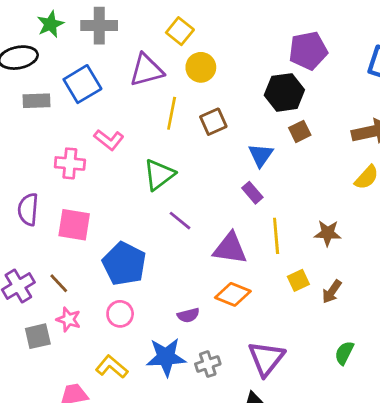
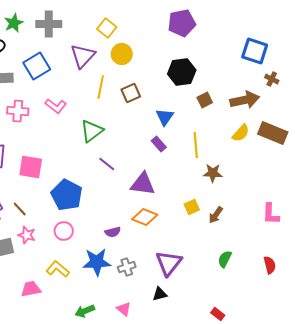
purple pentagon: (308, 51) -> (182, 23), moved
purple triangle: (146, 70) -> (83, 56), turned -32
brown square: (300, 131) -> (205, 100), moved
pink cross: (70, 163) -> (18, 111), moved
yellow line: (276, 236) -> (196, 145), moved

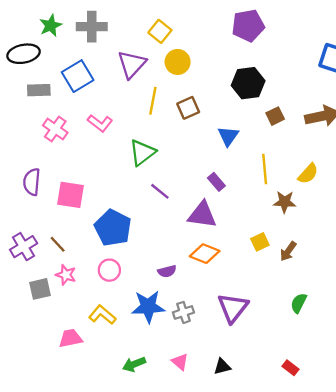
pink cross: (18, 111) -> (55, 129), turned 30
yellow semicircle: (241, 133) -> (308, 174), moved
purple rectangle: (159, 144) -> (216, 182), moved
black triangle: (160, 294) -> (222, 367), moved

